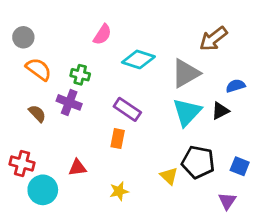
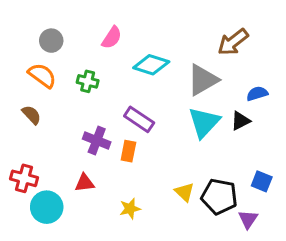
gray circle: (23, 37) -> (51, 41), moved
purple cross: (69, 102) -> (97, 140), moved
brown semicircle: (37, 114) -> (32, 115), moved
black pentagon: (198, 162) -> (219, 197), moved

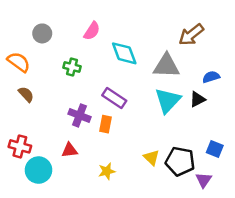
cyan diamond: (151, 65) -> (124, 53), turned 52
orange semicircle: (42, 75) -> (19, 62), moved
gray triangle: (203, 80) -> (166, 66), turned 32

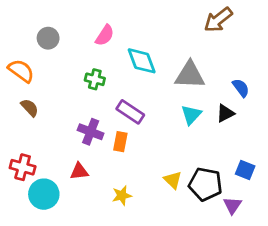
brown arrow: (191, 35) -> (218, 20), moved
green cross: (72, 67) -> (95, 79), moved
blue semicircle: (211, 77) -> (241, 88), turned 70
cyan triangle: (168, 101) -> (191, 115), size x0.7

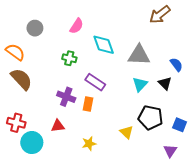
brown semicircle: (30, 108) -> (21, 79), size x1.6
black triangle: (225, 113) -> (165, 83), turned -48
black pentagon: (205, 184) -> (150, 118), moved

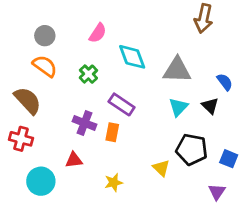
brown arrow: (160, 15) -> (204, 18), turned -40
orange semicircle: (15, 52) -> (45, 66), moved
green cross: (69, 58) -> (88, 74), turned 32
red cross: (16, 123) -> (21, 139), moved

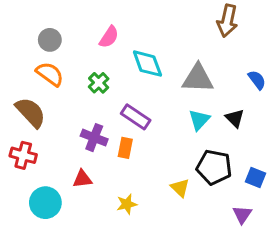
blue semicircle: (225, 82) -> (257, 80), moved

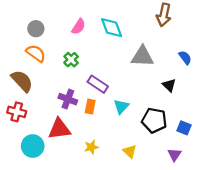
cyan diamond: (147, 64) -> (112, 28), moved
cyan triangle: (199, 120) -> (121, 107), moved
red triangle: (82, 179) -> (59, 129), size x1.6
yellow triangle: (180, 188) -> (130, 151), moved

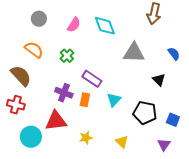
gray circle: (36, 29) -> (39, 19), moved

